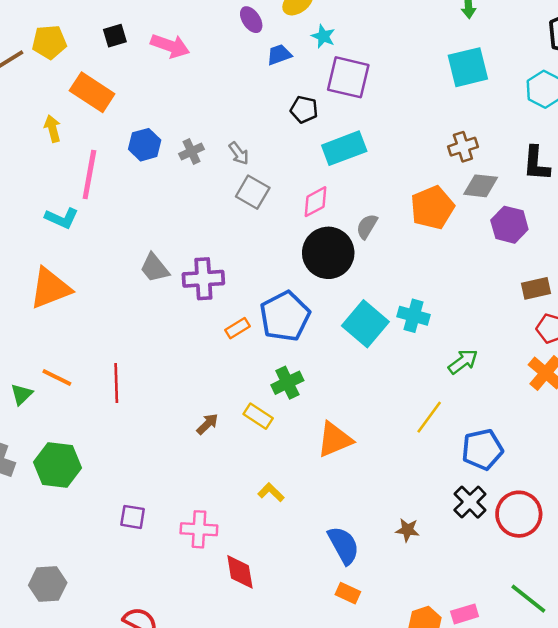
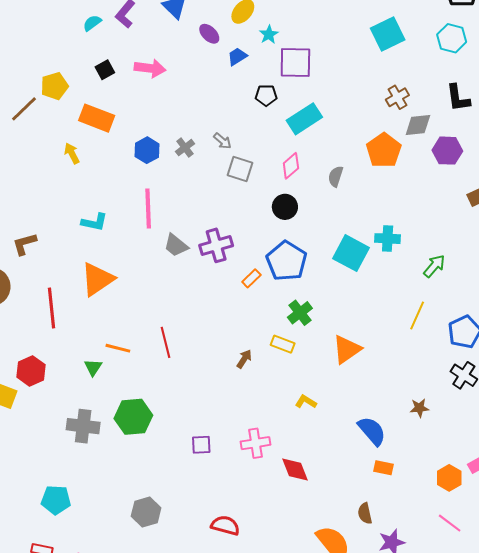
cyan star: (323, 36) -> (269, 34), turned 30
pink line: (89, 174) -> (148, 208), moved
black circle: (328, 253) -> (285, 207), moved, size x0.6

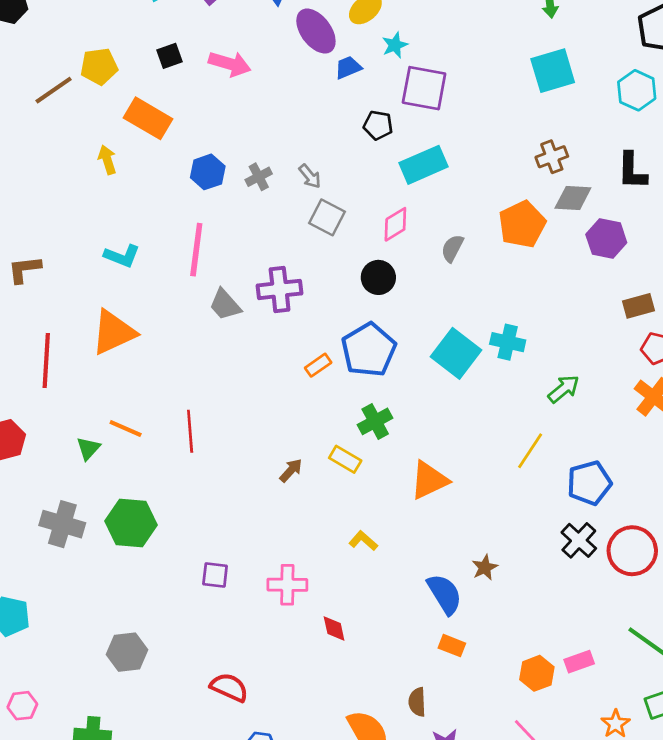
purple ellipse: (209, 34) -> (316, 31), size x1.6
purple cross: (216, 245) -> (280, 289), moved
brown star: (419, 408) -> (485, 567), moved, turned -30
red diamond: (295, 470) -> (334, 628), size x0.7

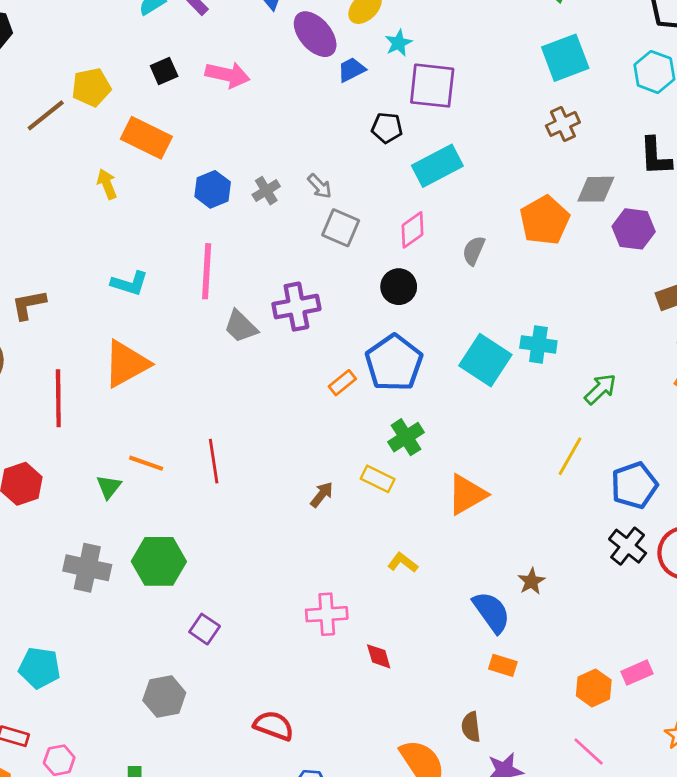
brown cross: (552, 157) -> (563, 124), moved
purple square: (215, 575) -> (205, 629), moved, turned 32

